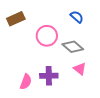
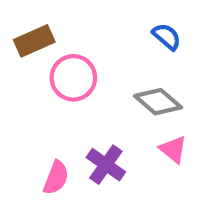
pink circle: (47, 36) -> (73, 78), moved
purple cross: (49, 76) -> (106, 165), turned 36

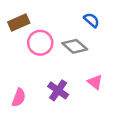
gray diamond: (158, 102) -> (75, 46), moved
pink semicircle: (56, 178) -> (19, 98), moved

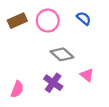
pink circle: (40, 43) -> (48, 21), moved
gray diamond: (75, 46) -> (62, 54), moved

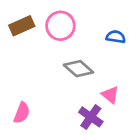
blue semicircle: (84, 18) -> (116, 37), moved, turned -32
purple cross: (53, 83) -> (91, 117), moved

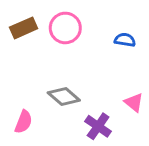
gray diamond: (78, 69) -> (64, 97), moved
pink triangle: (110, 95) -> (134, 102), moved

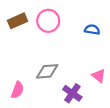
gray diamond: (64, 97) -> (47, 71), turned -45

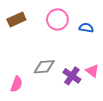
pink circle: (48, 21) -> (57, 19), moved
purple cross: (72, 93) -> (72, 76), moved

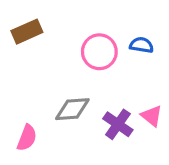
pink circle: (57, 19) -> (99, 52), moved

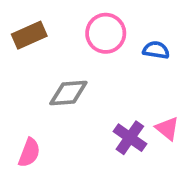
pink circle: (99, 52) -> (106, 33), moved
gray diamond: (72, 109) -> (68, 93), moved

